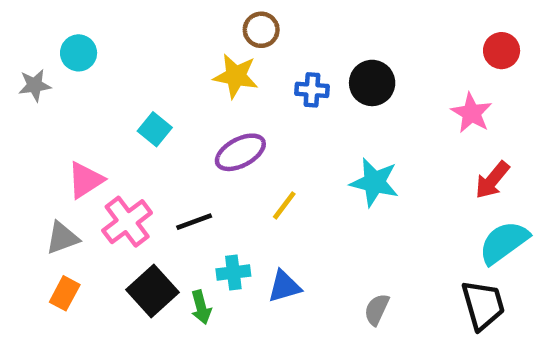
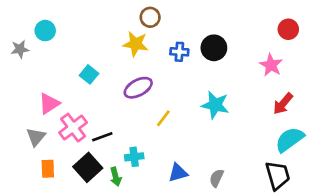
black line: (194, 222) -> (102, 137), moved
gray triangle: (62, 238) -> (36, 137), turned -30
blue triangle: (284, 286) -> (178, 173), moved
orange rectangle: (65, 293) -> (48, 169), moved, turned -30

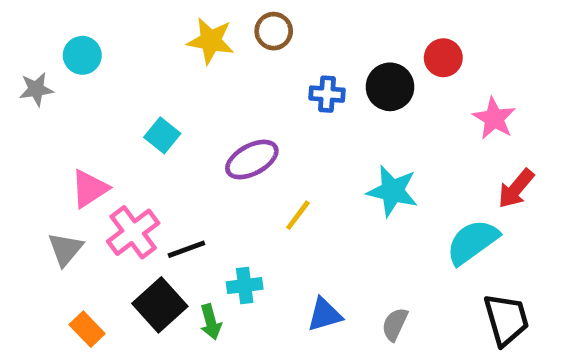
red circle: (288, 29) -> (443, 58), moved
yellow star: (136, 44) -> (211, 41), moved
cyan semicircle: (290, 140) -> (472, 242), moved
orange rectangle: (48, 169) -> (87, 329), moved, turned -42

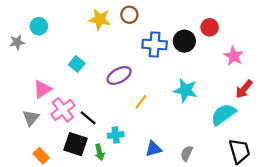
blue cross: (327, 94) -> (155, 45), size x1.5
black line: (186, 249) -> (88, 118), turned 60
black square: (160, 305) -> (76, 144), turned -30

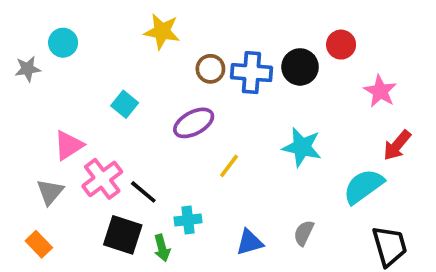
brown circle: (129, 15) -> (210, 69), moved
gray semicircle: (187, 153) -> (304, 233), moved
orange rectangle: (41, 156) -> (39, 244), moved

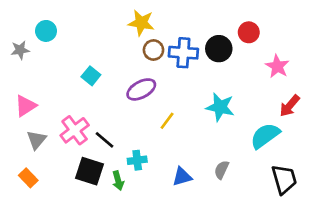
yellow star: (162, 31) -> (141, 23), moved
pink triangle: (69, 145) -> (26, 106), moved

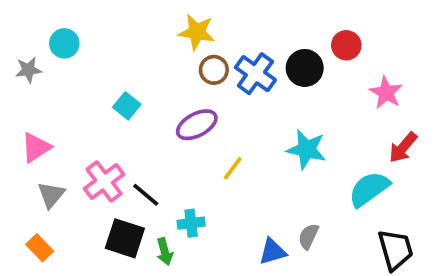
blue cross: (183, 53) -> (255, 74), turned 32
blue triangle: (182, 177) -> (273, 252), moved

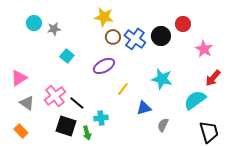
gray star: (28, 70) -> (54, 29), moved
gray triangle: (51, 195) -> (27, 103), turned -35
blue triangle: (273, 252) -> (144, 108), moved

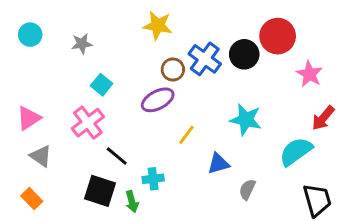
cyan circle: (34, 23) -> (30, 35), moved
red circle: (183, 24) -> (278, 36), size x1.5
brown circle: (113, 37) -> (173, 69), moved
pink cross: (55, 96) -> (88, 123), moved

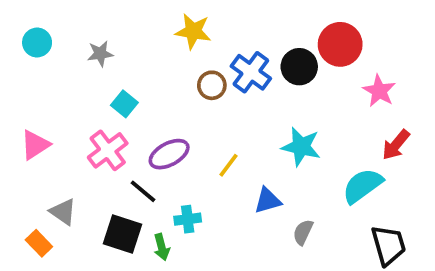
purple ellipse: (158, 100) -> (169, 154), moved
gray triangle: (41, 156) -> (63, 212), moved

